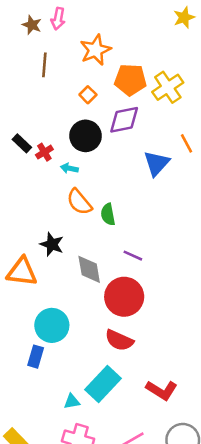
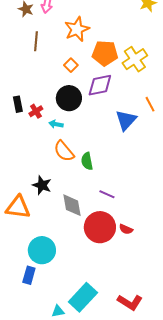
black rectangle: (22, 143) -> (18, 104), turned 35
red semicircle: (119, 340) -> (126, 229), moved, size x0.6

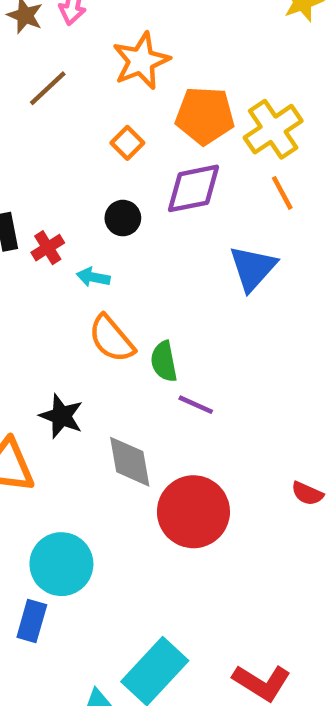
brown line: (36, 41) -> (48, 88), turned 42
black circle: (69, 98) -> (123, 218), size x0.6
orange line: (150, 104) -> (282, 193), moved
purple line: (107, 194) -> (196, 405), moved
red semicircle: (126, 229) -> (307, 494), moved

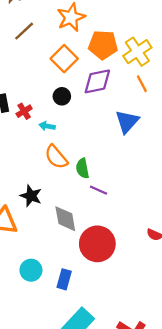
orange square: (127, 143) -> (64, 59), size x1.6
cyan circle: (61, 564) -> (31, 270), size x0.7
blue rectangle: (32, 621) -> (64, 279), moved

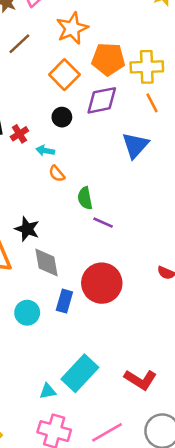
yellow cross: (137, 52) -> (147, 67), turned 32
orange semicircle: (56, 157) -> (57, 174), moved, size x0.6
gray diamond: (65, 219) -> (46, 262), moved
blue rectangle: (64, 279) -> (64, 301), moved

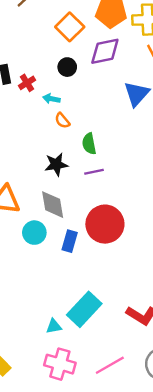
purple line: (103, 223) -> (94, 172), moved, turned -36
black star: (27, 229) -> (56, 164), moved, turned -30
cyan circle: (27, 313) -> (34, 233), moved

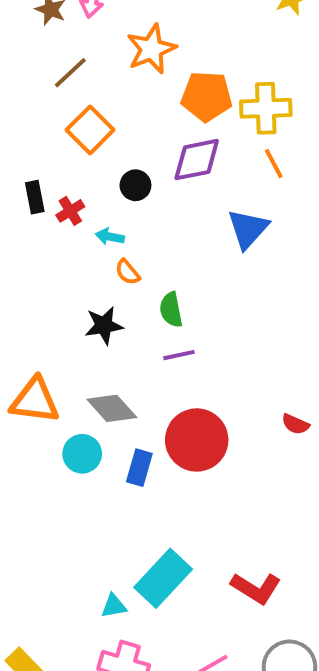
orange square: (70, 27) -> (90, 130), moved
black star: (56, 164) -> (104, 325), moved
gray diamond: (53, 205) -> (112, 408), turned -32

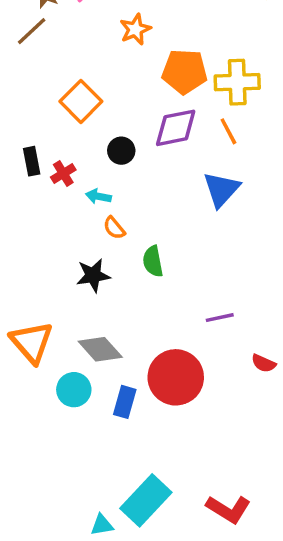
orange star: (151, 49) -> (135, 29), size x0.7
brown line: (70, 73) -> (32, 31), moved
orange line: (274, 164) -> (228, 131), moved
purple line: (179, 355) -> (220, 318), moved
orange triangle: (35, 400) -> (32, 342), turned 42

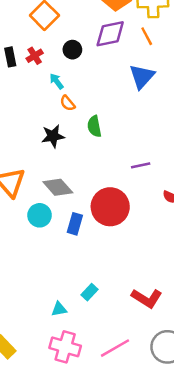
red cross: (63, 173) -> (35, 56), moved
cyan arrow: (98, 196) -> (57, 81), turned 42
cyan rectangle: (146, 500) -> (89, 292), size x0.5

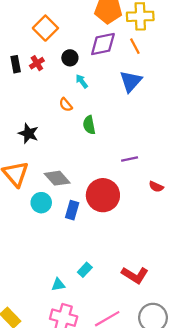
cyan arrow: (57, 81) -> (82, 81), moved
black star: (53, 136) -> (28, 133), moved, turned 30

